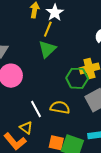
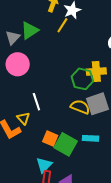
green triangle: (47, 49) -> (30, 30), moved
yellow semicircle: (60, 107) -> (80, 107), moved

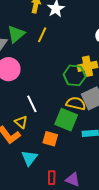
yellow line: (62, 25) -> (42, 35), moved
green square: (66, 144) -> (66, 120), moved
cyan triangle: (44, 165) -> (29, 158), moved

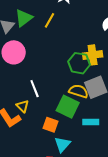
cyan triangle: (29, 158) -> (62, 144), moved

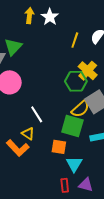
yellow line: (50, 20) -> (75, 40), moved
yellow cross: (93, 55) -> (88, 71), turned -30
yellow semicircle: (78, 91) -> (80, 109), turned 132

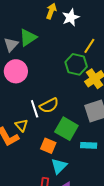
green hexagon: (76, 81) -> (76, 64), moved
yellow semicircle: (80, 109) -> (49, 105), moved

